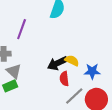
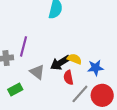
purple line: (22, 29) -> (23, 46), moved
gray triangle: (14, 71) -> (37, 72), moved

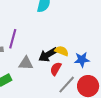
gray triangle: (37, 72) -> (26, 63), turned -35
red semicircle: (68, 78) -> (56, 69), turned 40

